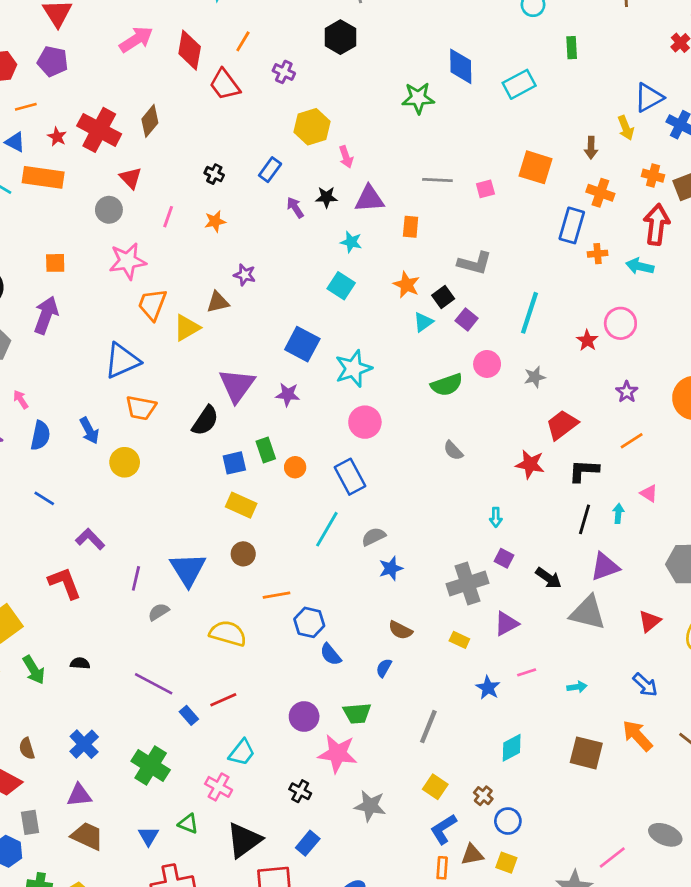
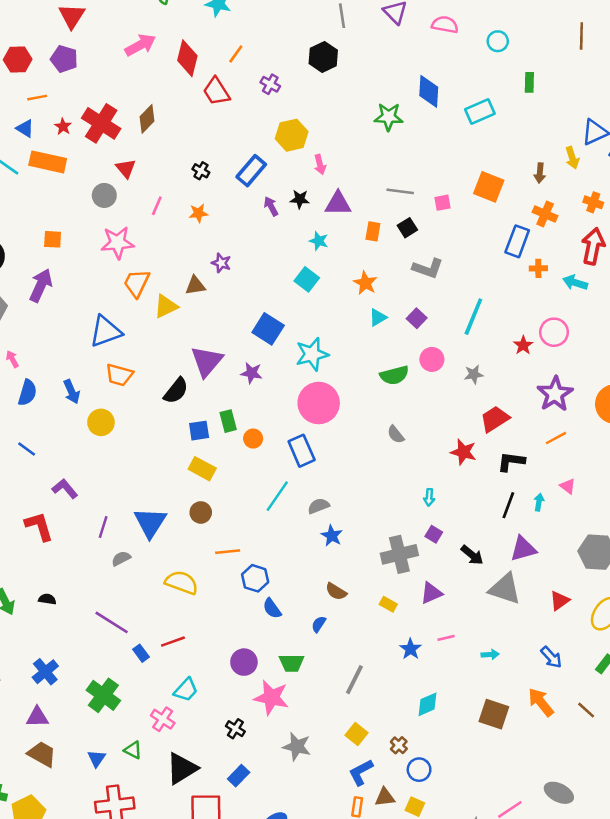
blue rectangle: (270, 170) -> (251, 171), size x1.4
black square: (443, 297) -> (407, 228), moved
purple star: (627, 392) -> (555, 394), size x1.8
pink circle: (365, 422) -> (319, 403), size x1.4
blue star: (391, 568) -> (332, 536), turned -30

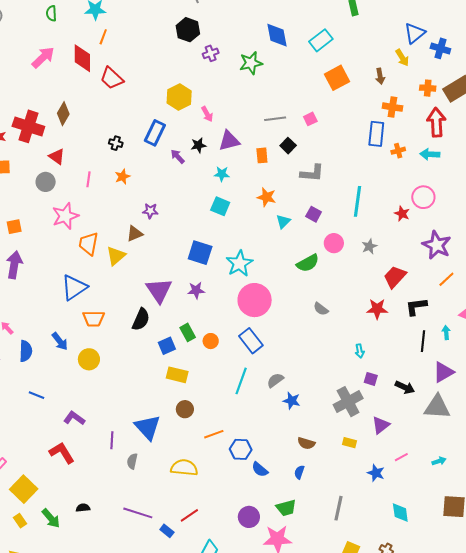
orange line: (236, 54) -> (103, 37), moved
purple cross: (270, 84) -> (211, 53), moved, turned -35
orange square: (489, 187) -> (337, 78), moved, turned -35
gray semicircle: (121, 559) -> (132, 461), turned -35
cyan diamond: (427, 704) -> (400, 513), turned -60

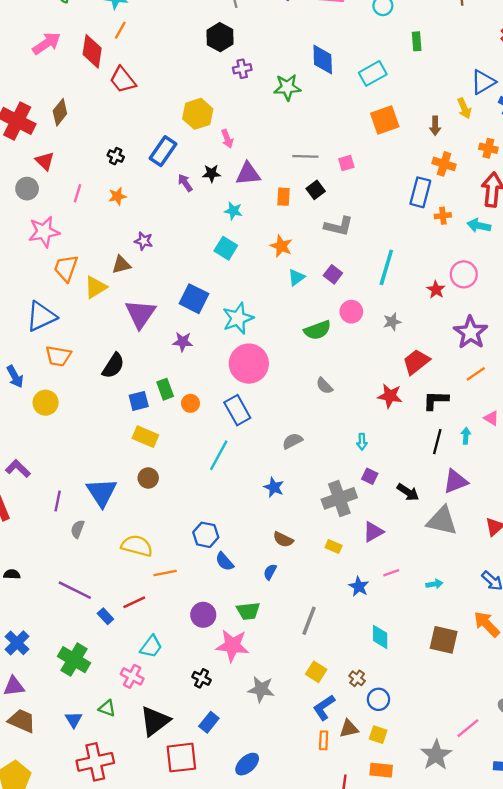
purple triangle: (159, 290) -> (140, 314), moved
gray semicircle: (275, 380) -> (292, 441), moved
orange line: (214, 434) -> (165, 573), moved

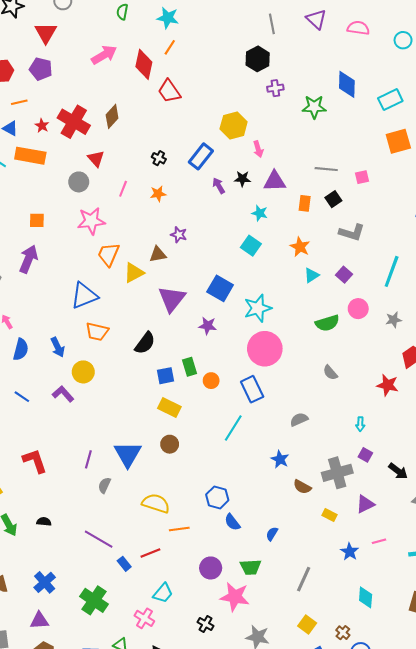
purple L-shape: (18, 469) -> (63, 394), moved
brown semicircle: (283, 539) -> (302, 487), moved

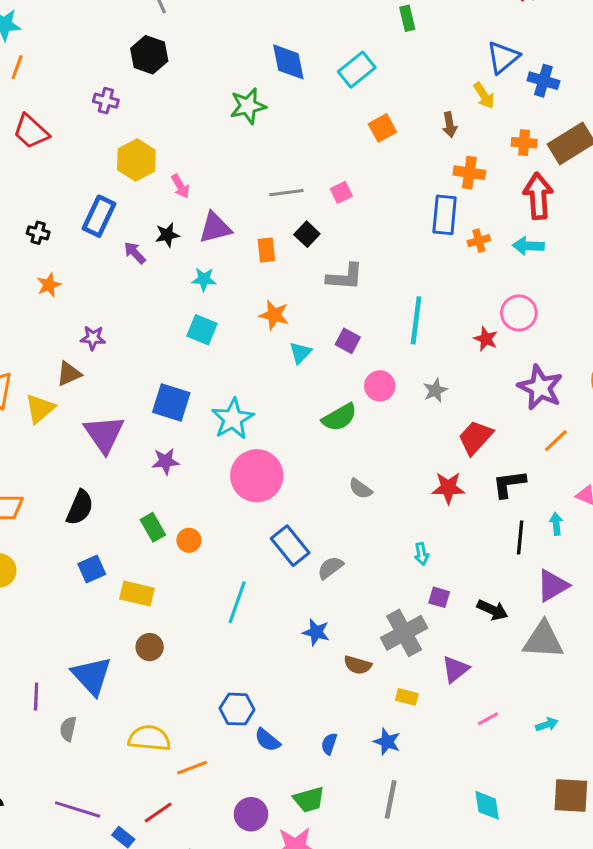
purple cross: (275, 88) -> (106, 101), moved, turned 35
orange square: (398, 141) -> (382, 128), size x0.7
blue square: (166, 376) -> (92, 569), moved
blue rectangle: (252, 389) -> (290, 546), moved
blue star: (350, 552) -> (387, 742), moved

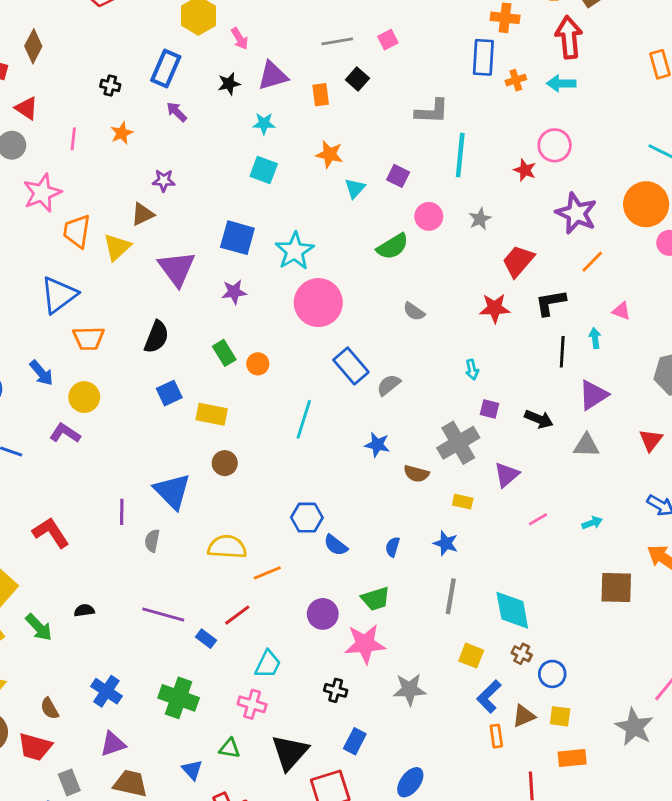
purple arrow: (135, 253) -> (177, 112), moved
gray L-shape: (345, 277) -> (432, 111), moved
gray triangle: (543, 640) -> (586, 445), size x0.7
cyan diamond: (487, 805) -> (512, 610), moved, size x1.4

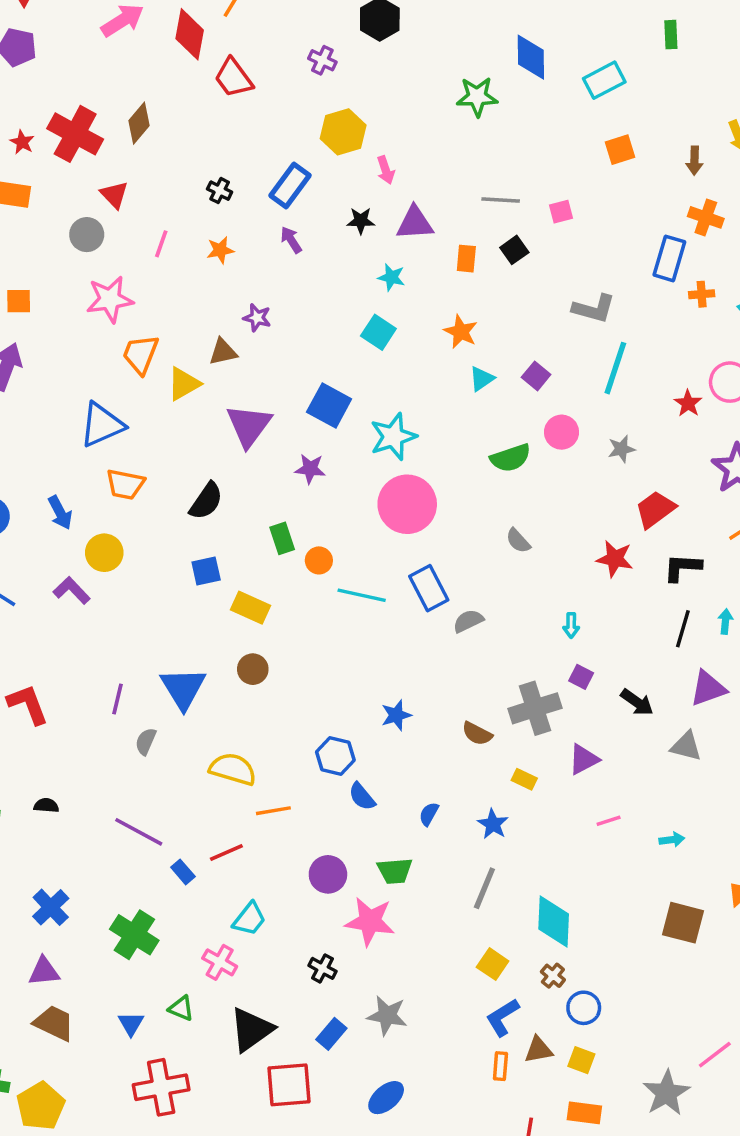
cyan line: (304, 419) -> (362, 595), moved, turned 72
blue star: (377, 445) -> (396, 715), moved, turned 30
gray star: (409, 689) -> (387, 1015), moved

